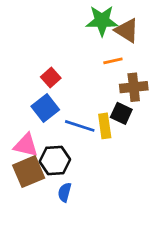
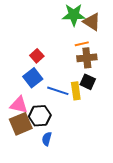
brown cross: (134, 87) -> (87, 58), moved

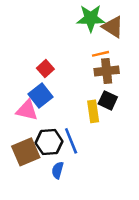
blue line: (58, 91) -> (71, 141), moved, turned 50
pink triangle: (19, 105) -> (27, 110), moved

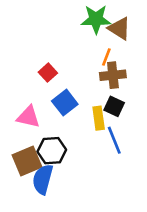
orange line: (100, 54) -> (106, 57), turned -56
blue square: (40, 95) -> (65, 103), moved
blue line: (71, 141) -> (114, 140), moved
blue semicircle: (58, 170) -> (43, 179), moved, size x1.6

